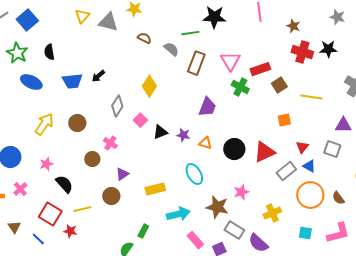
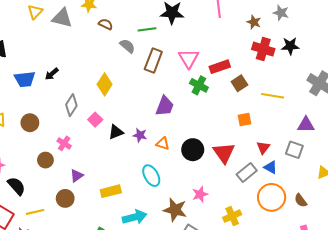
gray star: (337, 17) -> (281, 13), moved
brown semicircle: (144, 38) -> (106, 24), moved
red triangle: (264, 152) -> (224, 153), turned -40

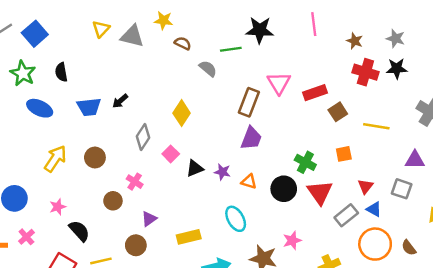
gray star: (281, 13) -> (396, 38), moved
brown rectangle: (153, 60) -> (249, 102), moved
green cross: (199, 85) -> (305, 162), moved

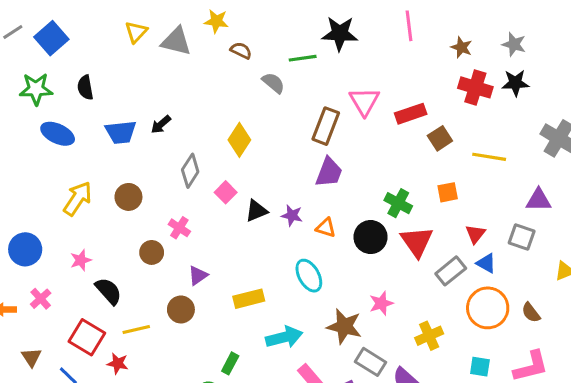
green star: (23, 73) -> (36, 89), turned -30

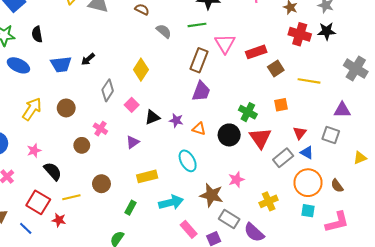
green line: (303, 58) -> (197, 25), moved
purple triangle: (198, 276) -> (133, 142), moved
green rectangle: (230, 363) -> (131, 208), moved
cyan square: (480, 367) -> (308, 211), moved

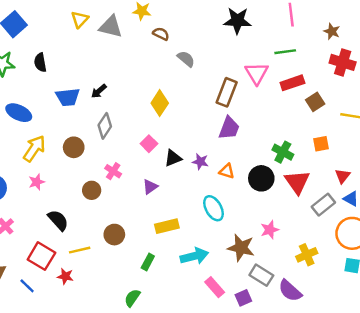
green line: (197, 25) -> (285, 52), moved
blue ellipse: (18, 65) -> (19, 113), moved
gray diamond: (108, 90) -> (105, 126), moved
pink star: (34, 151) -> (37, 182), moved

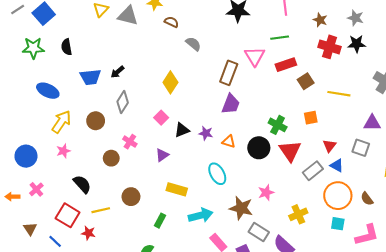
yellow rectangle: (167, 226) -> (177, 189), turned 30

